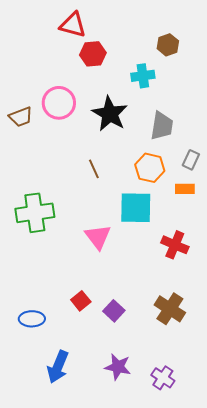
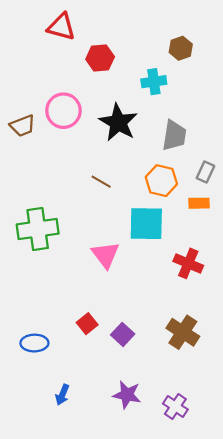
red triangle: (73, 25) -> (61, 27), moved
brown line: (94, 169) -> (101, 182), turned -36
blue arrow: (58, 367) -> (62, 395), size x0.6

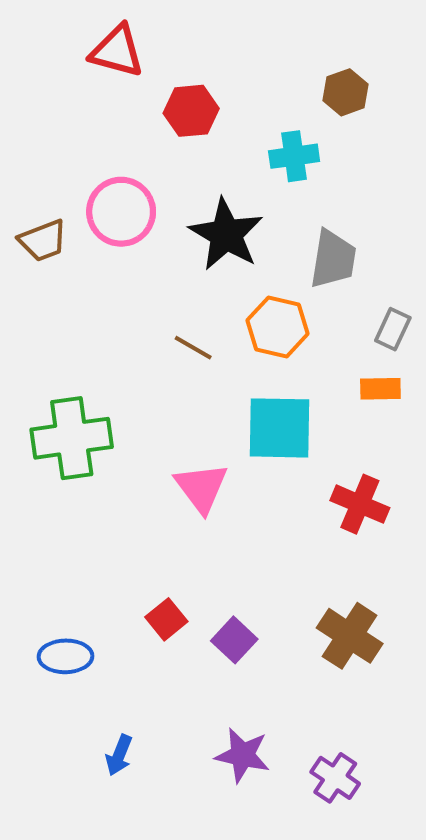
orange hexagon: (161, 181) -> (278, 327), moved

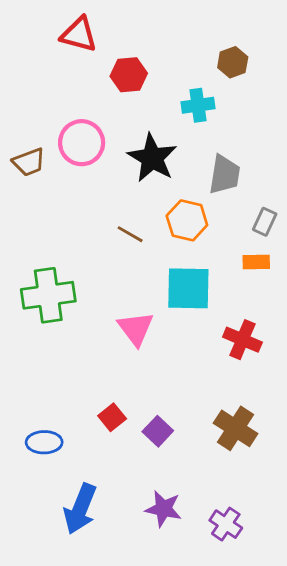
blue arrow: (119, 755) -> (80, 509), size x1.8

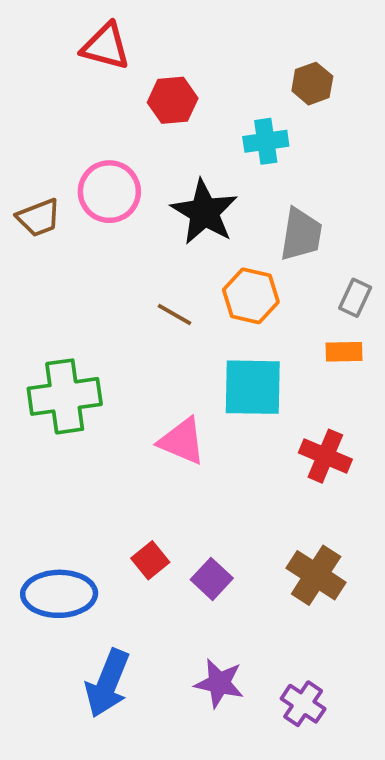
pink triangle: (136, 329) -> (182, 441), turned -30
blue ellipse: (44, 442) -> (59, 594), size x1.5

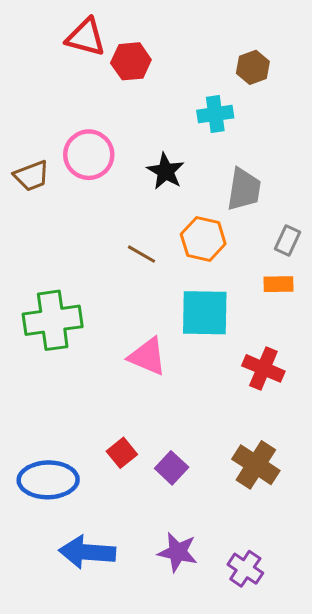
red hexagon: (173, 100) -> (131, 61), moved
black star: (204, 212) -> (166, 171), size x0.7
blue arrow: (107, 683) -> (87, 552), turned 72

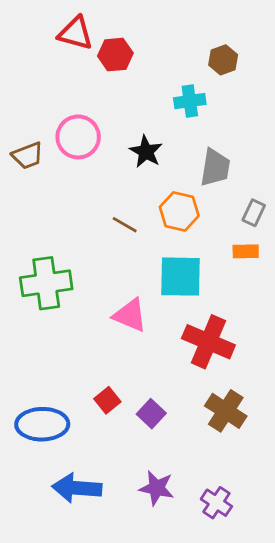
red cross: (263, 368) -> (208, 342), moved, size x1.4

